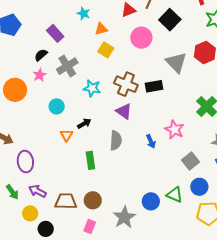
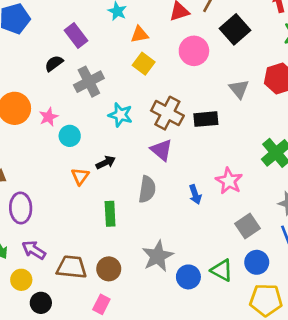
gray triangle: (176, 62) -> (239, 89), size x0.7
pink star: (40, 75) -> (49, 117), moved
gray star: (124, 217) -> (158, 256), moved

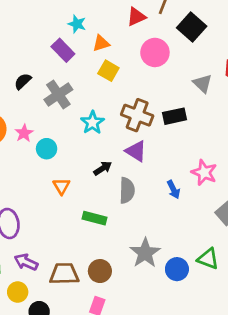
purple rectangle: (76, 35) -> (63, 50), moved
cyan star: (120, 115) -> (92, 123), turned 30
black arrow: (106, 162) -> (103, 168), moved
green rectangle: (110, 214) -> (94, 218), turned -65

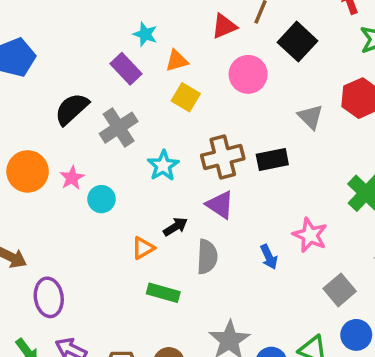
black semicircle: (23, 81) -> (72, 109), size x1.5
brown cross: (137, 115) -> (223, 157), turned -36
orange triangle: (61, 186) -> (143, 248), moved, turned 30

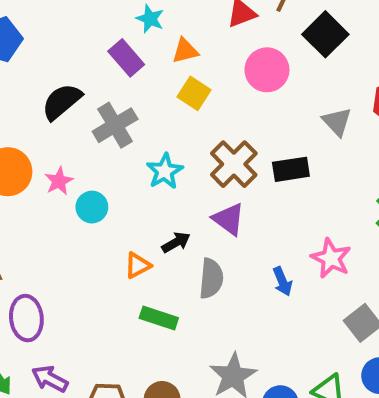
brown cross: (223, 157) -> (234, 164), turned -33

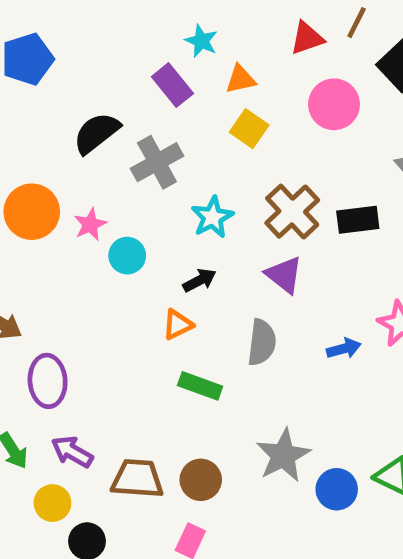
black arrow: (176, 242) -> (200, 280), moved
blue arrow: (282, 281) -> (344, 349), turned -84

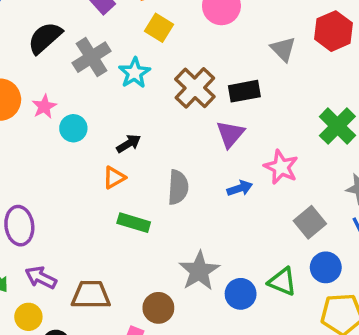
cyan star: (212, 217) -> (134, 73), moved
purple triangle: (284, 275) -> (230, 134), moved, turned 36
brown circle: (201, 480) -> (158, 308), moved

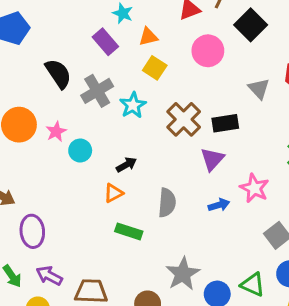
black semicircle: (45, 38) -> (58, 74), turned 96

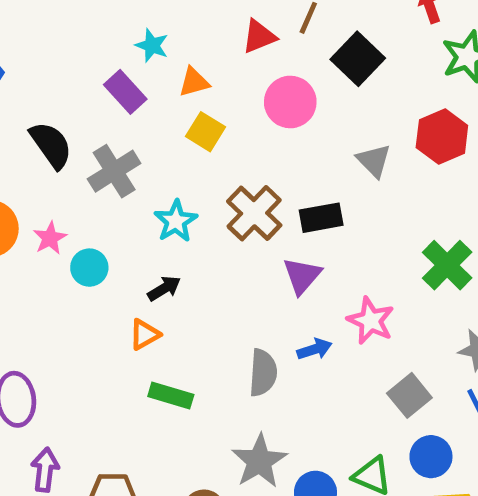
cyan star: (133, 105) -> (176, 221), moved
gray semicircle: (167, 203) -> (263, 373), moved
purple arrow: (49, 276) -> (45, 470), turned 70

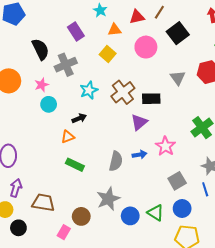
cyan star: (152, 46) -> (100, 10), moved
orange triangle: (194, 82) -> (115, 30), moved
pink star: (50, 238) -> (42, 85), moved

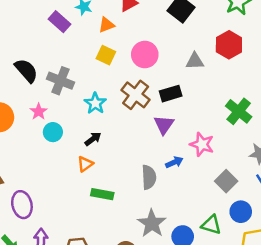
purple rectangle: (76, 32) -> (59, 22), moved
pink circle: (146, 47) -> (145, 55), moved
gray cross: (66, 65) -> (60, 81), turned -30
gray triangle: (178, 78) -> (195, 61), turned -42

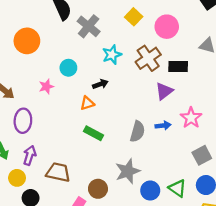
pink star: (39, 112) -> (46, 87), moved

